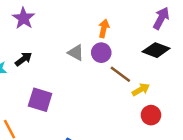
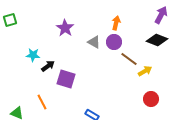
purple star: (24, 18) -> (65, 28), moved
black arrow: (24, 59) -> (48, 66), moved
red circle: (151, 115) -> (151, 99), moved

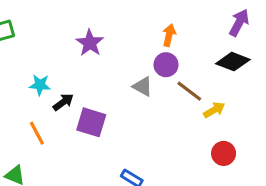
gray triangle: (94, 42) -> (143, 86), moved
orange line: (42, 102) -> (37, 133), moved

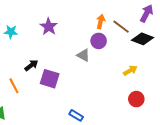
cyan star: (40, 85) -> (11, 32), moved
brown line: (189, 91) -> (121, 27), moved

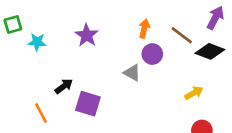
orange arrow: (101, 22) -> (144, 29), moved

